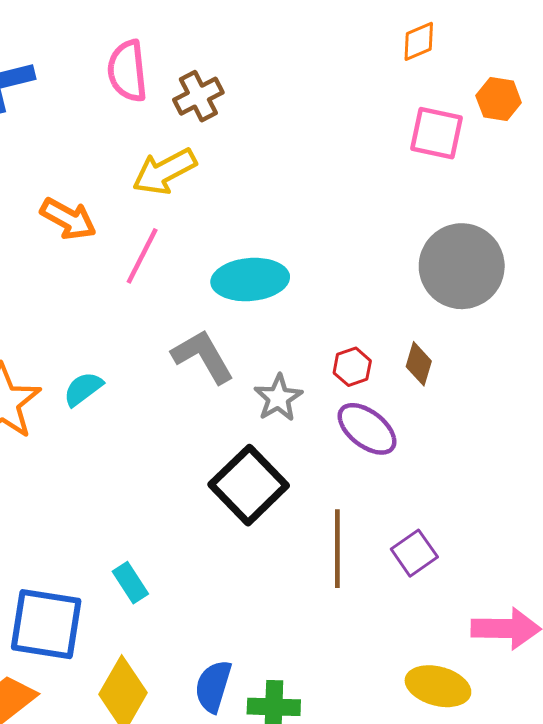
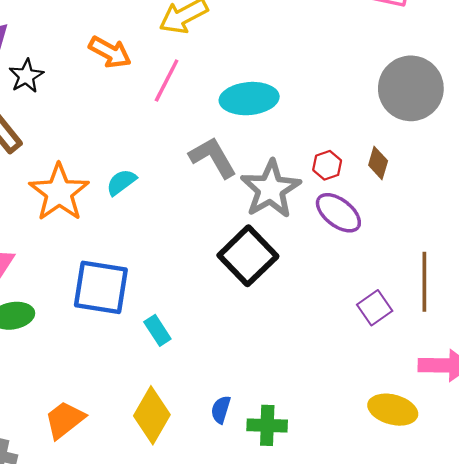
gray star: (278, 398) -> (271, 189), size x1.6
brown line: (337, 549) -> (424, 282), moved
blue square: (46, 624) -> (101, 287), moved
blue semicircle: (213, 686) -> (221, 410), size x0.7

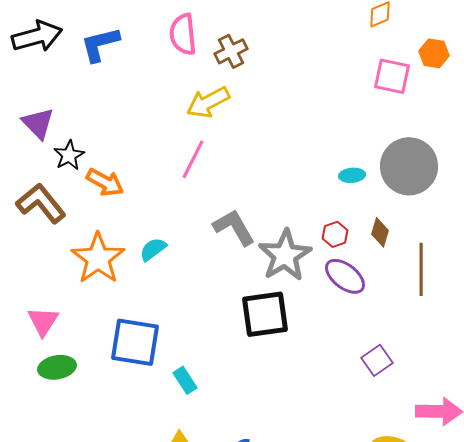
orange arrow: (110, 52) -> (105, 182), moved
cyan ellipse: (249, 99) -> (352, 175), moved, size x0.5
black square: (248, 256) -> (265, 314), turned 36
brown line: (424, 282) -> (421, 269), moved

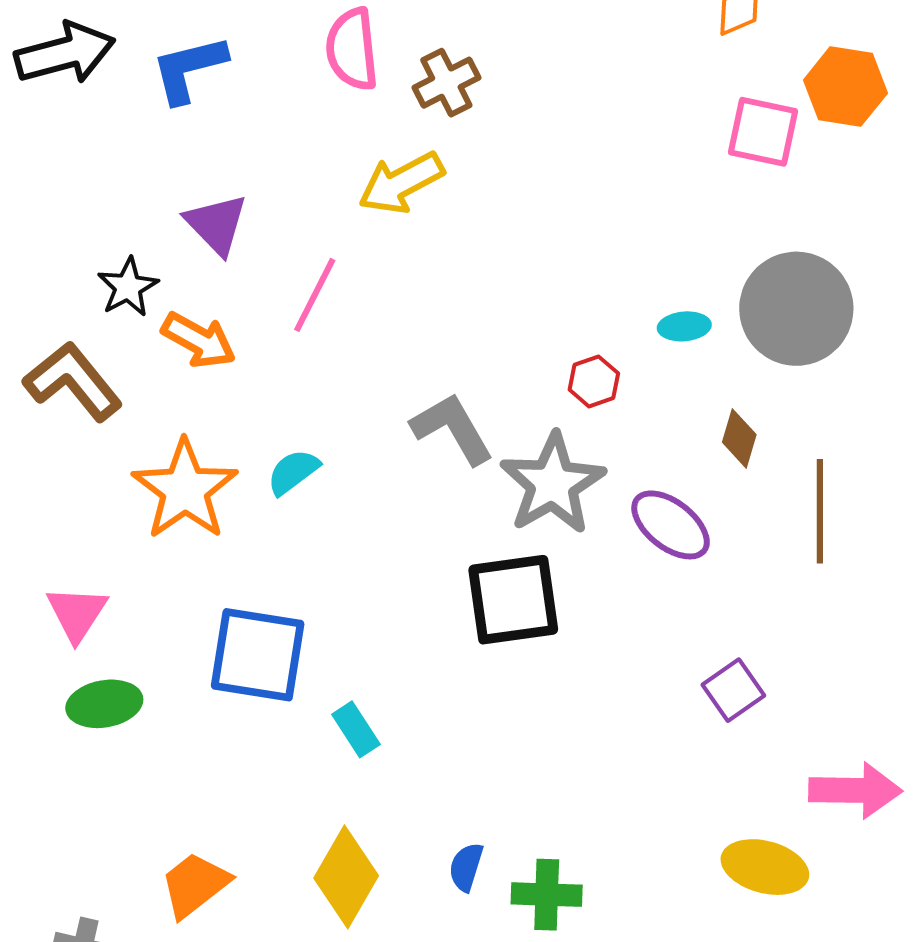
orange hexagon: (434, 53) -> (845, 87), size x1.4
purple triangle: (38, 123) -> (216, 224), moved
pink line: (193, 159) -> (315, 295), moved
red hexagon: (335, 234) -> (594, 381), moved

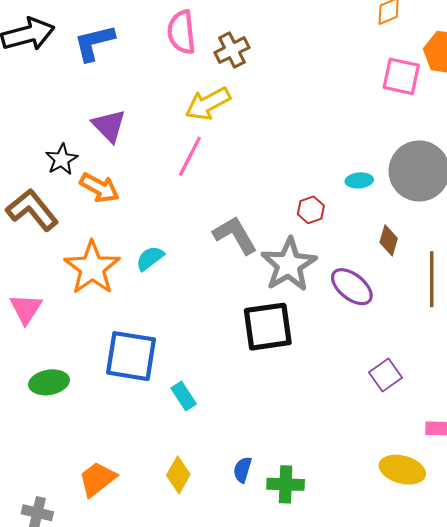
pink line: (315, 295) -> (190, 156), moved
pink triangle: (77, 613) -> (26, 309), moved
yellow diamond: (346, 877) -> (178, 475), size x0.7

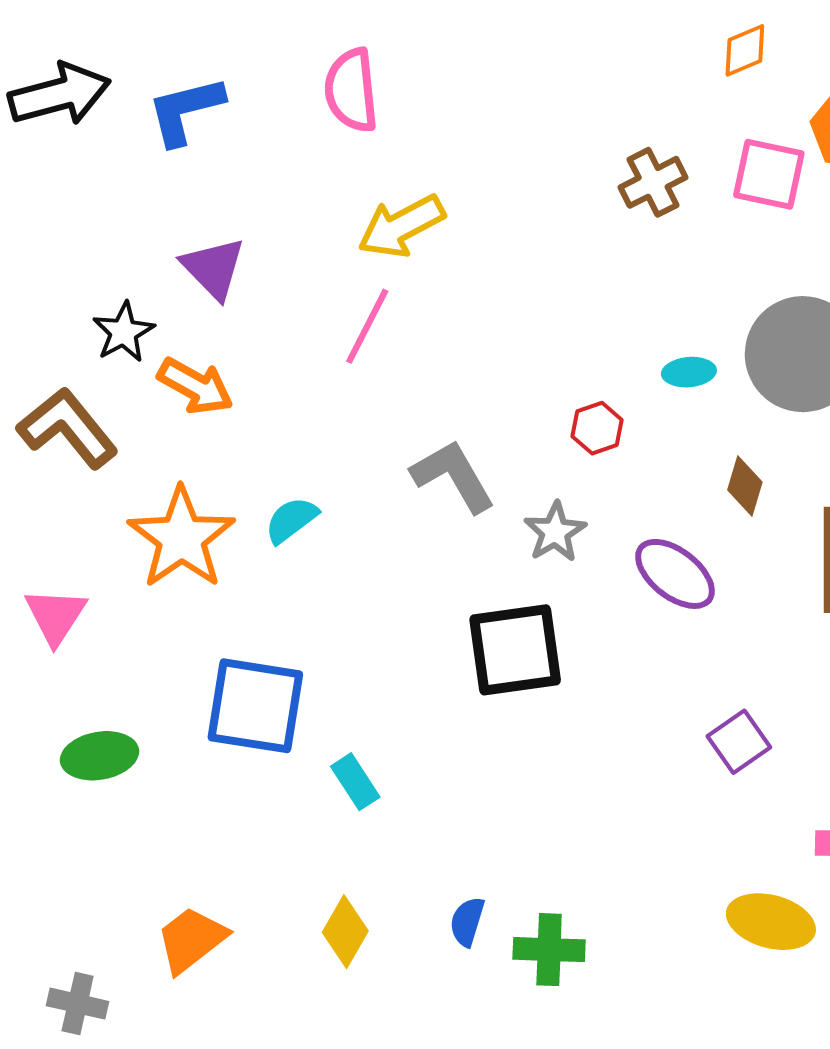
brown cross: (232, 50) -> (653, 182), moved
gray star: (289, 265) -> (555, 532), size x0.6

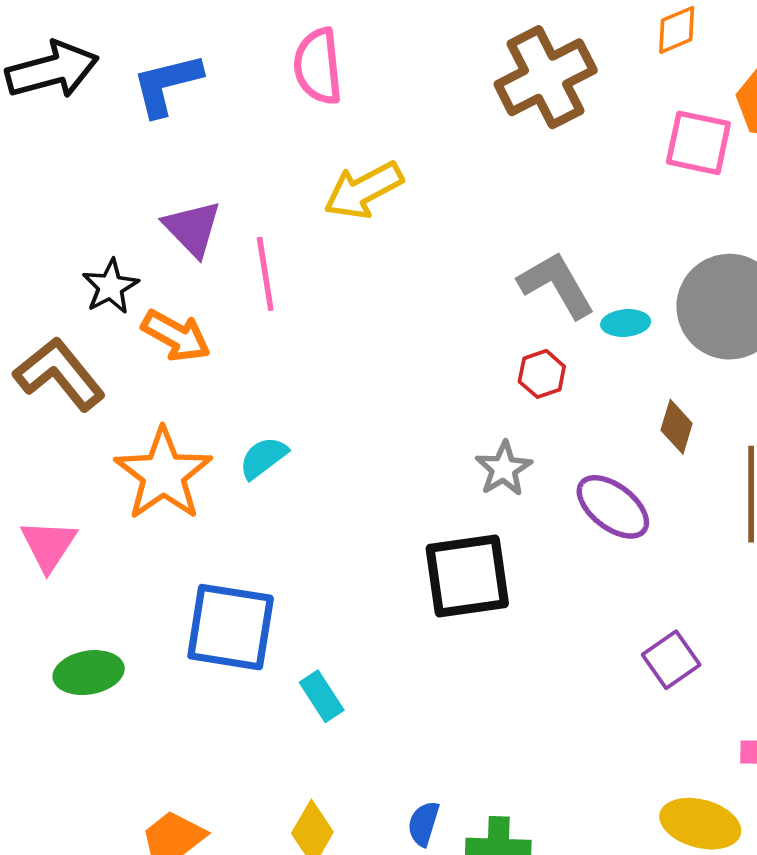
brown cross: (653, 182) -> (546, 77), moved, size x1.6
pink line: (367, 326) -> (265, 274), moved, turned -36
gray L-shape: (453, 476) -> (556, 285), moved

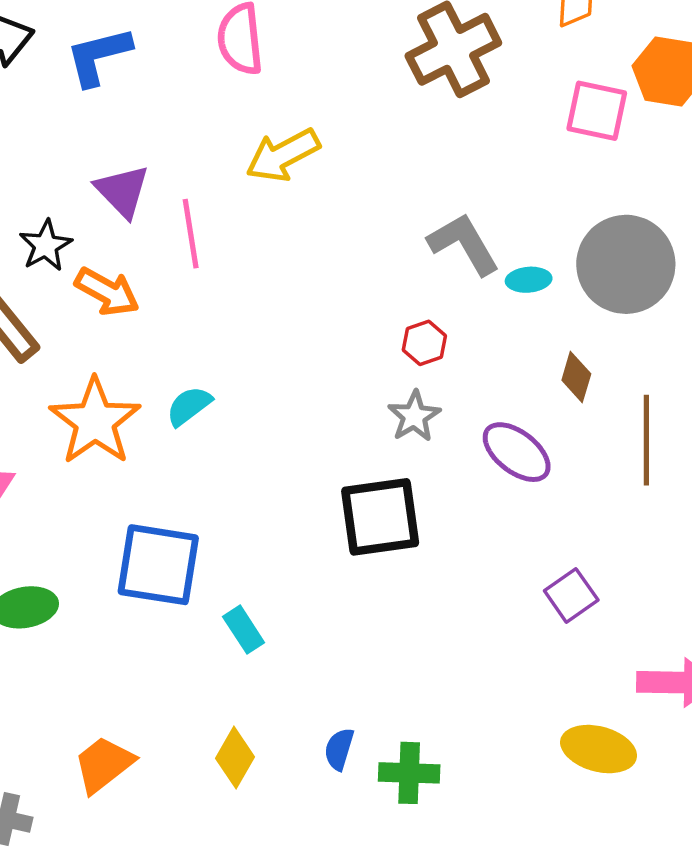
red hexagon: (542, 374) -> (424, 343), moved

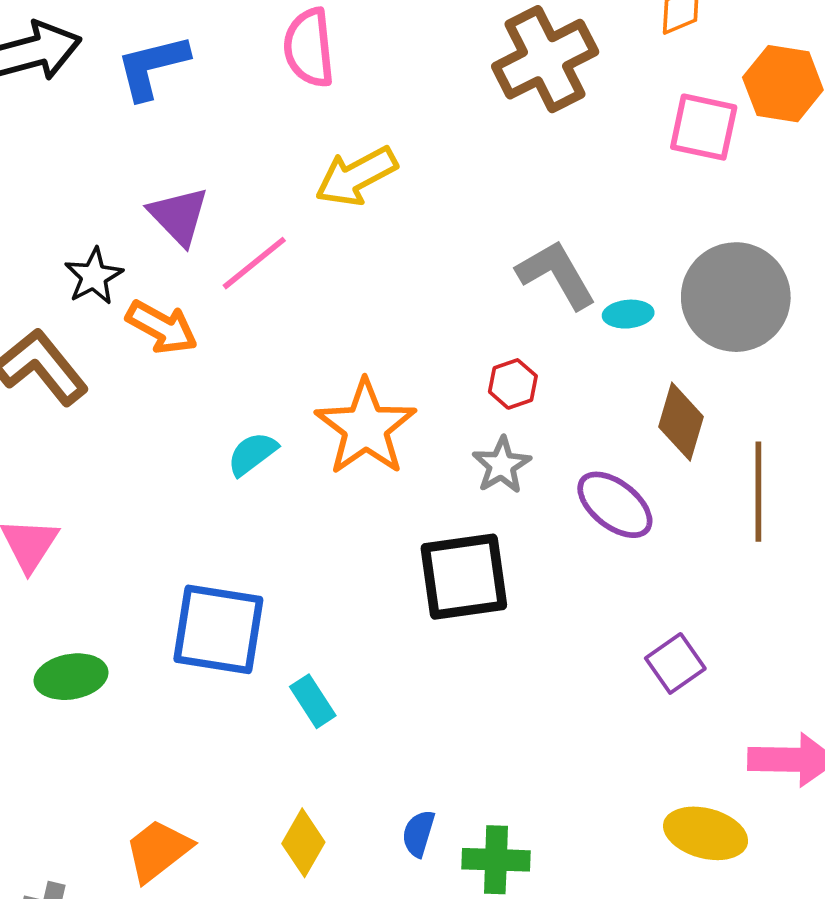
pink line: (191, 234) -> (254, 263), turned 60
brown diamond: (576, 377) -> (681, 422), size x1.4
orange star: (95, 421) -> (366, 427), moved

